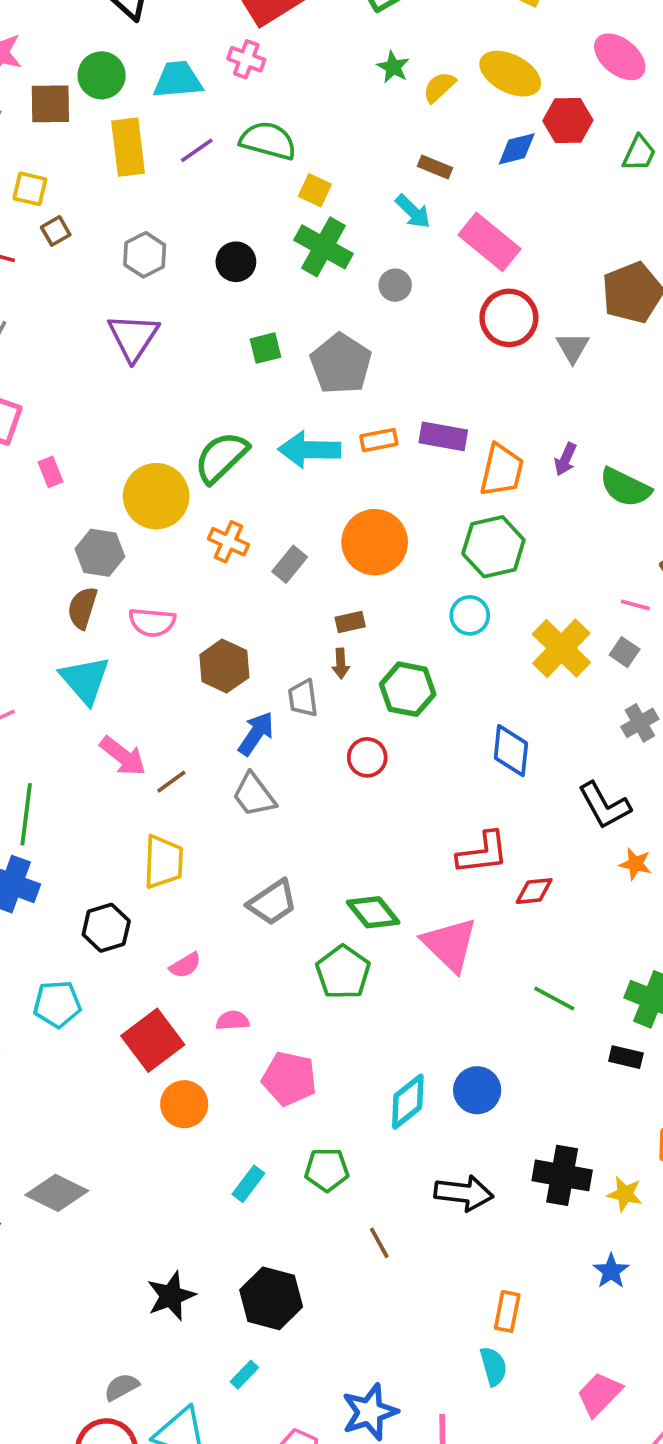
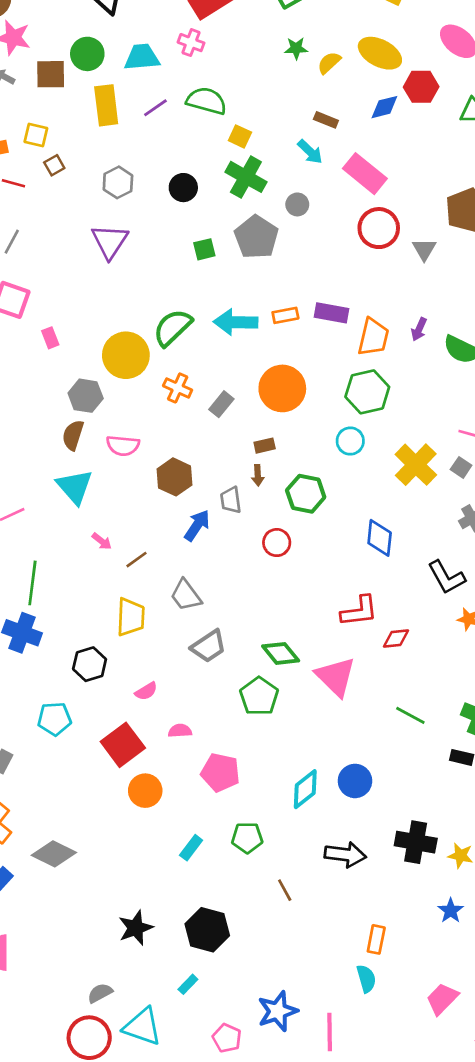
green star: (393, 67) -> (296, 48), turned -30
gray pentagon: (341, 364) -> (256, 237), moved
pink arrow: (123, 756) -> (102, 541), size x0.6
gray trapezoid: (254, 795) -> (186, 595), moved

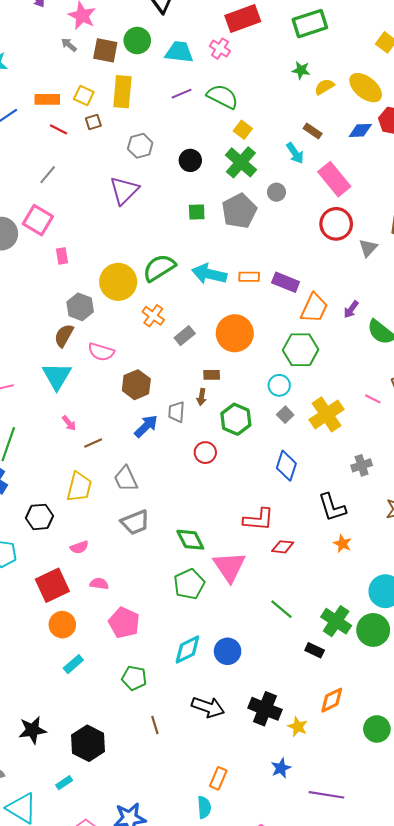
yellow rectangle: (106, 105) -> (122, 92), moved
gray square: (461, 467) -> (285, 415), moved
green pentagon: (259, 696) -> (189, 584), moved
cyan rectangle: (191, 848) -> (73, 664), moved

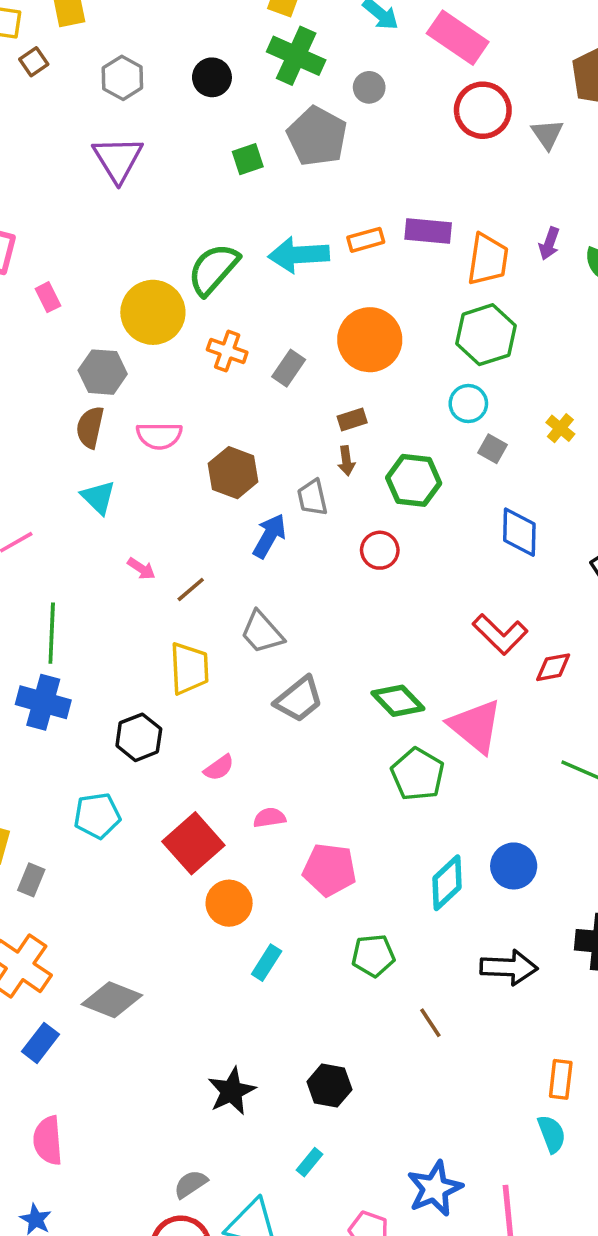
cyan triangle: (57, 376) -> (98, 497), size x0.7
yellow cross: (327, 414) -> (560, 428), size x0.5
red L-shape: (259, 519) -> (500, 634), turned 56
black hexagon: (88, 743) -> (329, 1086), size x0.7

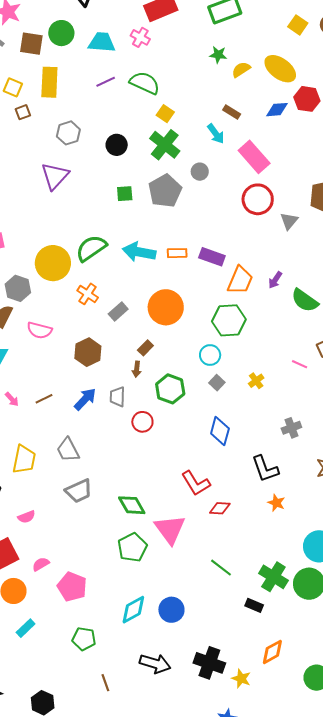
brown rectangle: (352, 420) -> (145, 348), turned -42
brown hexagon: (233, 473) -> (88, 352), moved
gray trapezoid: (312, 498) -> (117, 397), moved
brown line: (191, 590) -> (44, 399), moved
pink semicircle: (269, 818) -> (41, 564), moved, turned -36

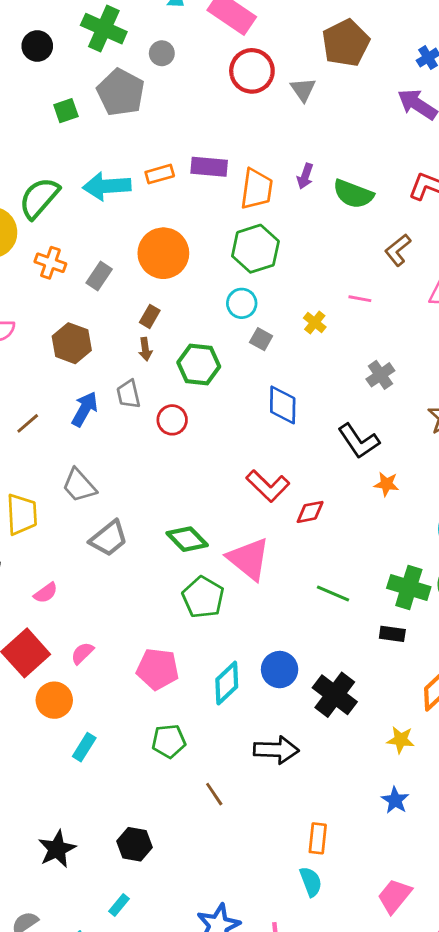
pink line: (300, 364) -> (360, 299), moved
pink pentagon: (72, 587) -> (158, 669), moved
black cross: (209, 663) -> (335, 695), moved, turned 32

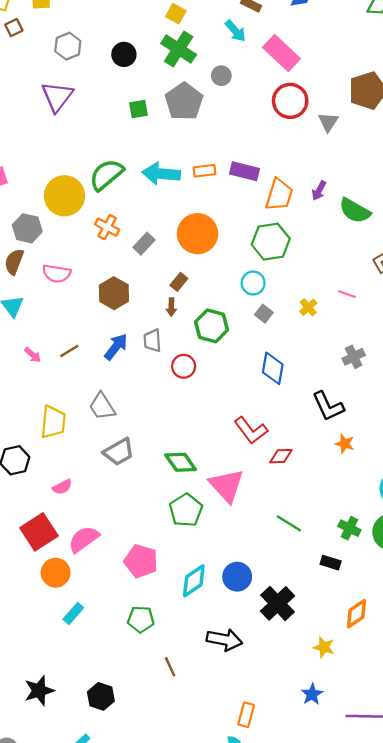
green cross: (409, 587) -> (349, 528), size x0.7
pink semicircle: (82, 653) -> (84, 539), size x1.6

